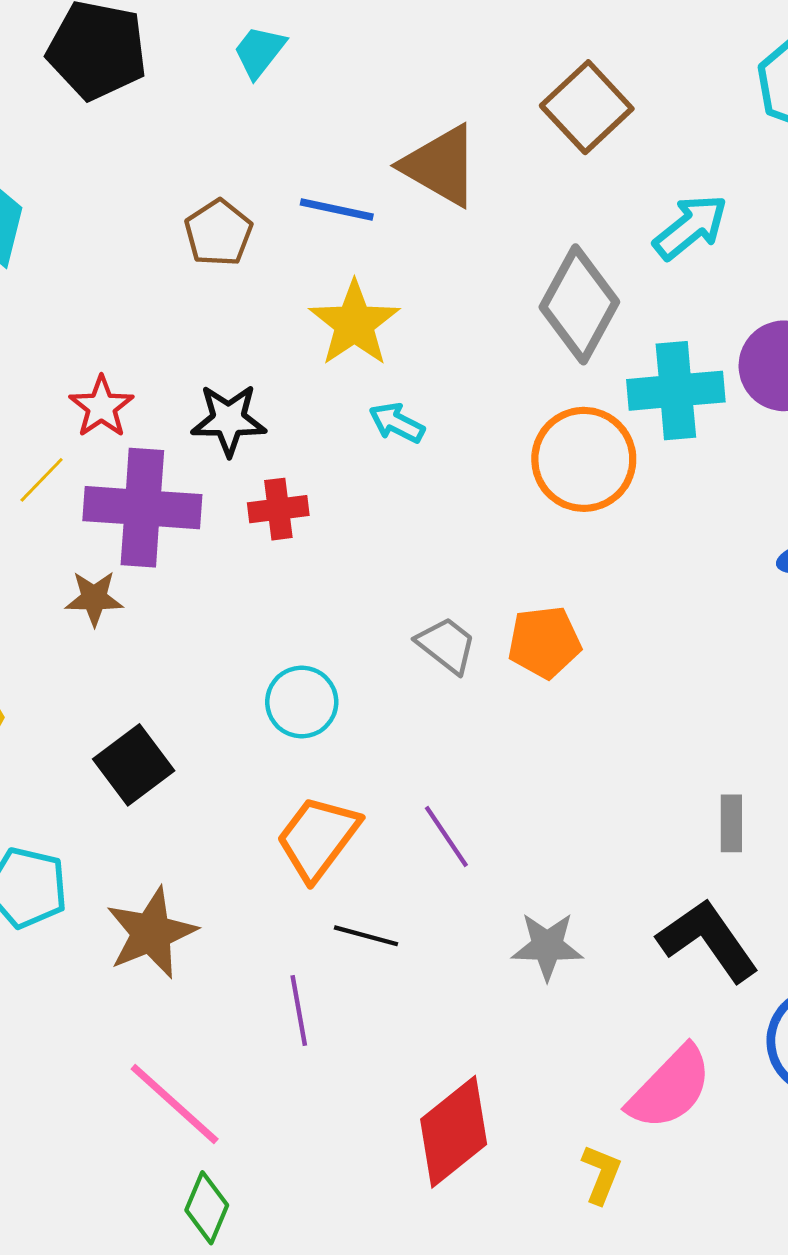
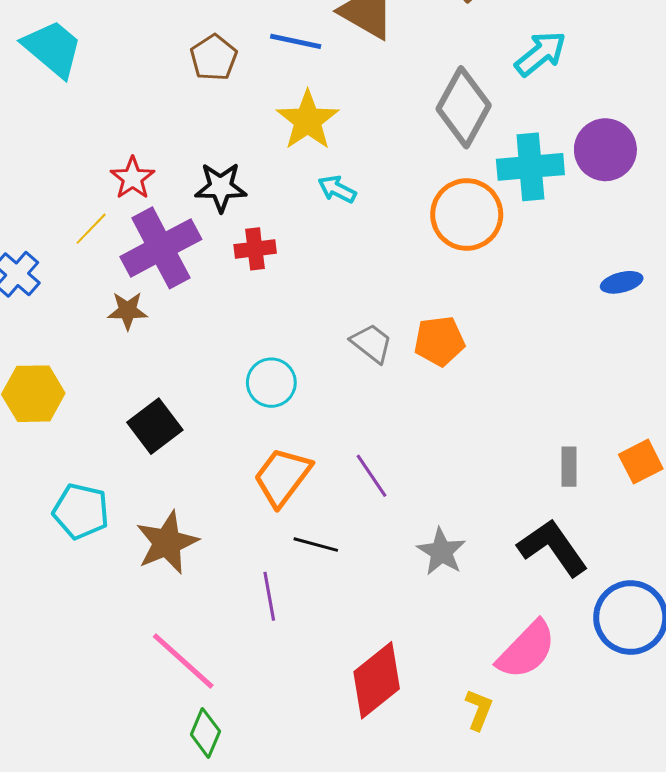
purple cross: (142, 508) -> (161, 248), turned -32
gray star: (547, 946) -> (441, 552), turned 30

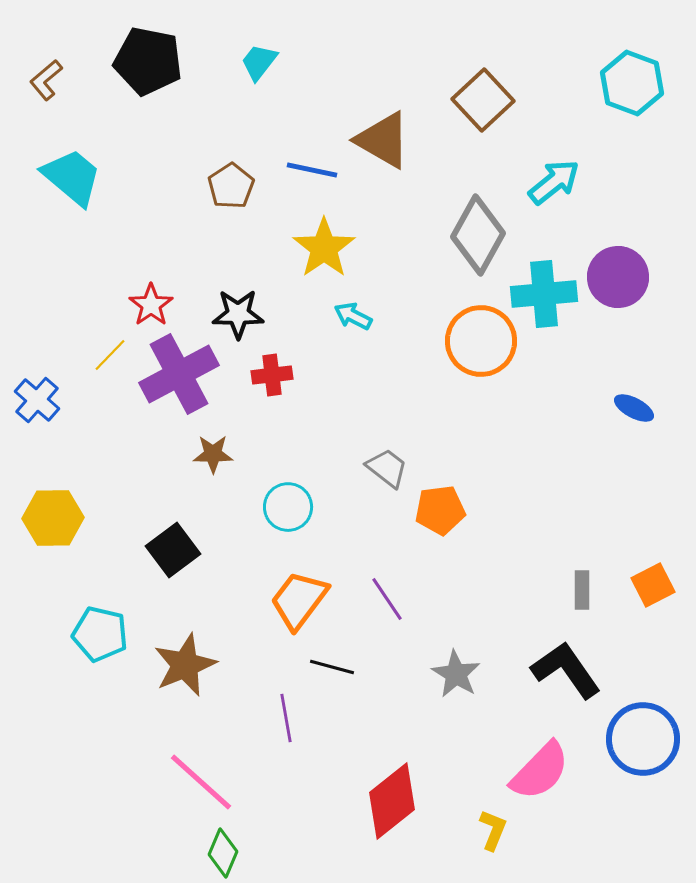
blue ellipse: (622, 282) -> (634, 408), turned 42
brown star: (128, 311) -> (213, 454), moved
orange pentagon: (439, 341) -> (440, 510), moved

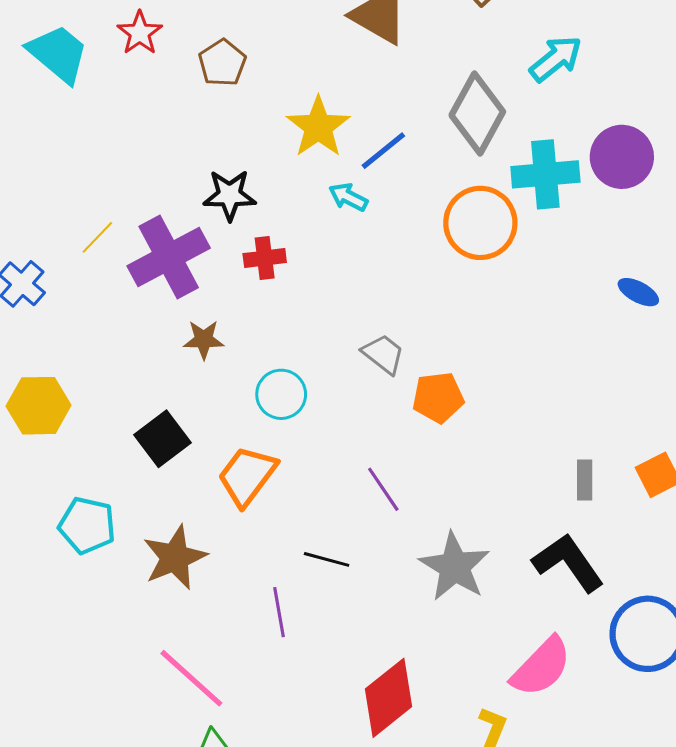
blue line: (312, 170) -> (383, 151), moved, turned -51
red star: (151, 305) -> (140, 33), moved
orange trapezoid: (299, 600) -> (247, 476), moved
gray star: (456, 674) -> (455, 567), size x1.4

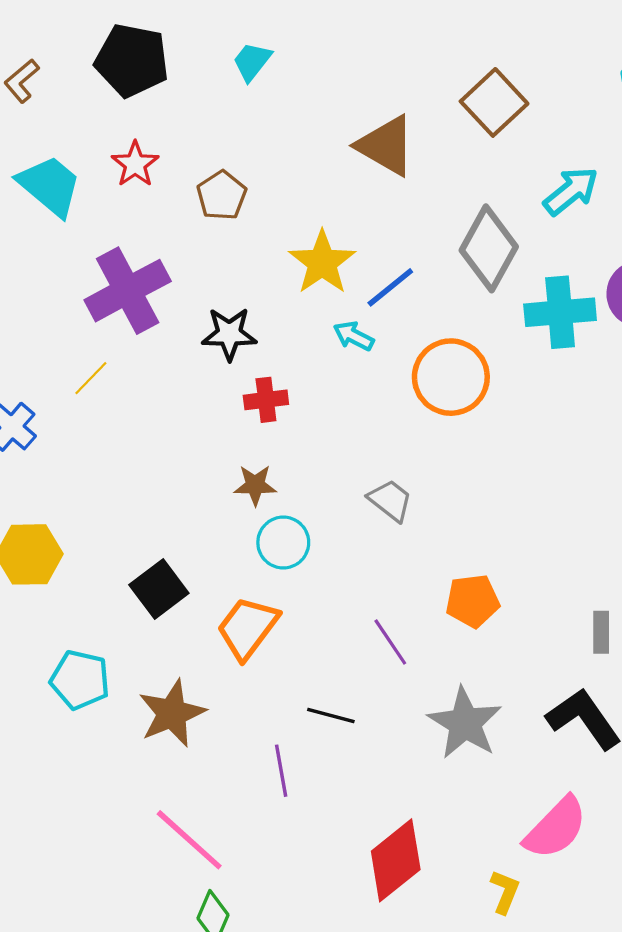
orange circle: (480, 223) -> (451, 377), moved
purple cross: (169, 257) -> (128, 291), moved
brown star: (204, 340) -> (255, 485), moved
orange pentagon: (438, 397) -> (472, 601), moved

